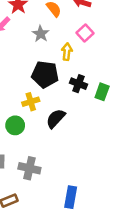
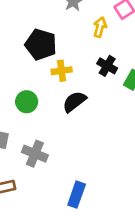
black pentagon: (45, 74) -> (41, 44), moved
yellow cross: (31, 102) -> (62, 71), moved

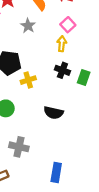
yellow arrow: (100, 27) -> (62, 44), moved
black semicircle: (74, 102) -> (54, 113), moved, turned -120

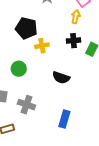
black cross: (62, 70) -> (73, 41), turned -32
blue rectangle: (56, 173) -> (64, 119), moved

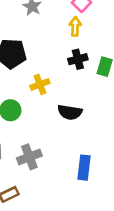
yellow cross: (42, 46) -> (40, 84), moved
gray cross: (26, 105) -> (29, 157), turned -30

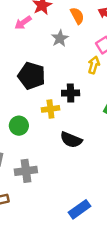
black cross: (78, 59) -> (71, 93), moved
blue rectangle: (84, 168) -> (79, 209), moved, turned 35

